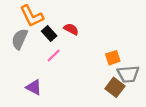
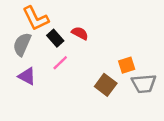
purple triangle: (34, 87) -> (27, 76), moved
brown square: (115, 87) -> (106, 85), moved

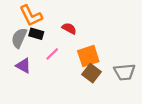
black rectangle: (55, 38) -> (36, 34), moved, turned -32
orange square: (127, 65) -> (88, 56), moved, size x1.5

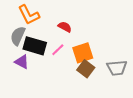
black rectangle: (36, 34) -> (35, 46), moved, size x1.6
pink line: (52, 54) -> (58, 50), moved

